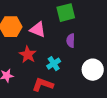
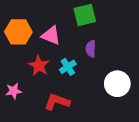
cyan cross: (54, 64) -> (68, 67), moved

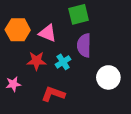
purple semicircle: (91, 49) -> (84, 45), size x1.5
red star: (39, 66) -> (36, 61), turned -30

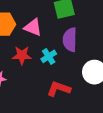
red L-shape: (53, 94) -> (59, 89), moved

